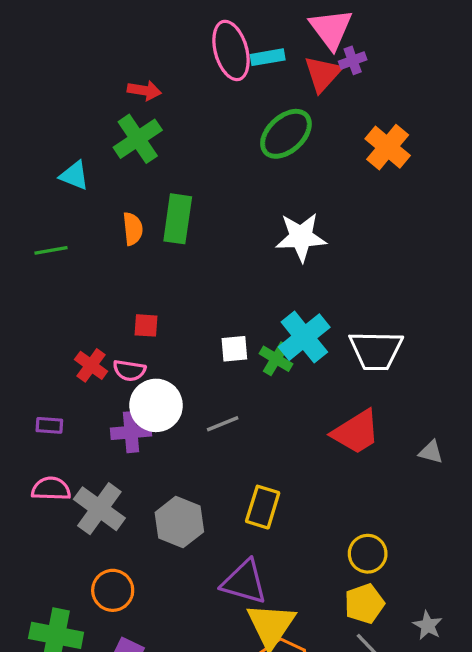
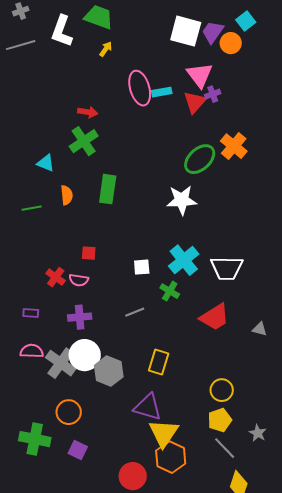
green ellipse: (286, 134) -> (200, 159), moved
orange semicircle: (133, 229) -> (67, 195), moved
green cross: (276, 359) -> (170, 291), moved
white circle: (156, 405) -> (85, 355), moved

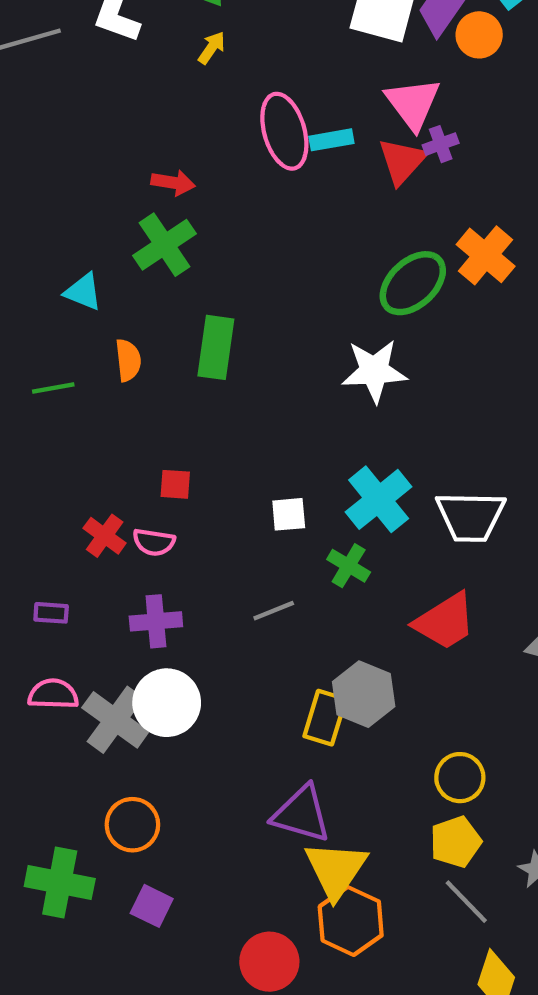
gray hexagon: (109, 371) -> (364, 694), moved

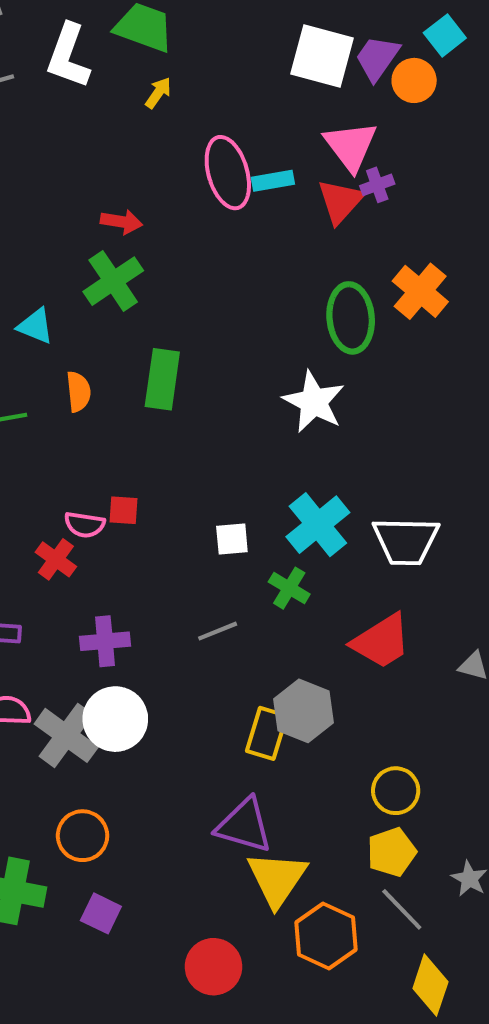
green ellipse: (413, 283) -> (351, 318), turned -52
white star: (374, 371) -> (314, 402), turned 30
pink semicircle: (154, 542) -> (85, 525), moved
orange hexagon: (351, 921) -> (326, 936), moved

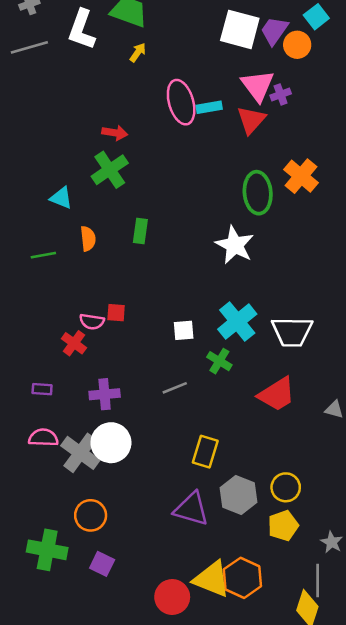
purple cross: (377, 185) -> (281, 94), moved
green rectangle: (162, 379) -> (140, 231), size x0.7
gray hexagon: (304, 711) -> (239, 495), moved
yellow triangle: (277, 879) -> (212, 579), moved, turned -42
gray line: (402, 909) -> (318, 580), moved, turned 44

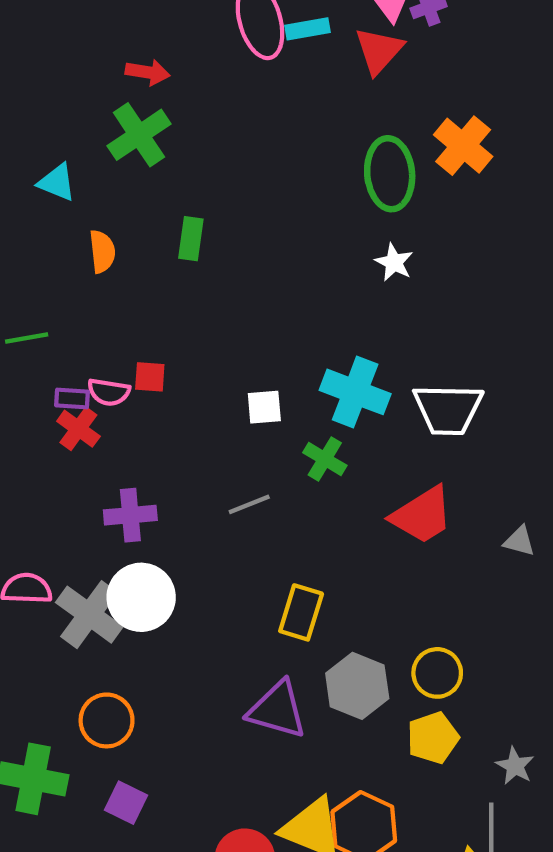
white star: (235, 245) -> (394, 262), moved, size x0.6
green line: (43, 255) -> (27, 338), moved
cyan cross: (237, 322) -> (355, 392), turned -30
purple rectangle: (42, 389) -> (72, 398), moved

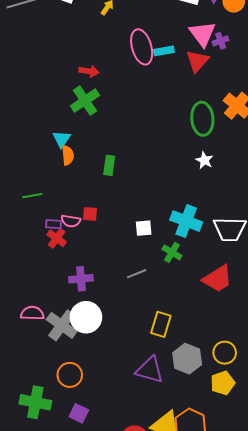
cyan triangle: (57, 182) -> (62, 139), moved, turned 42
green rectangle: (191, 239) -> (109, 165), moved

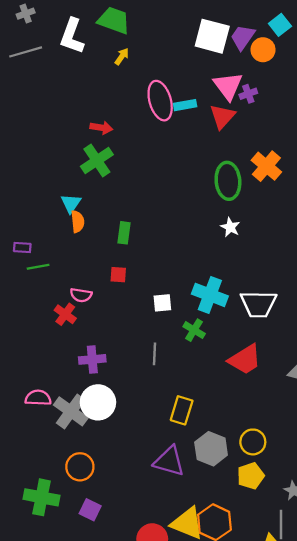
red square: (90, 214) -> (118, 275), moved
purple rectangle: (54, 224) -> (22, 248), moved
gray line: (137, 274) -> (154, 354), turned -66

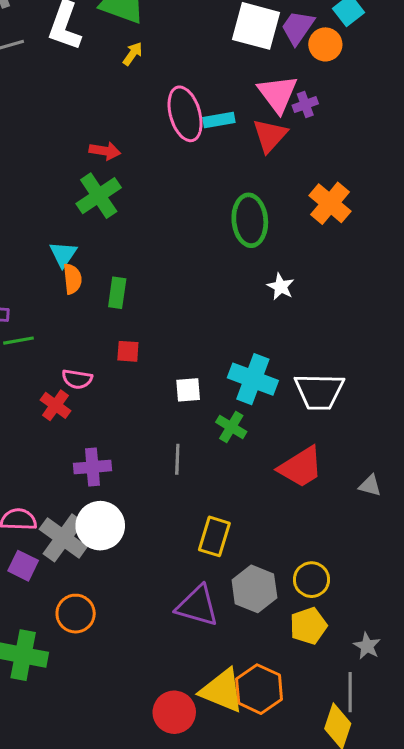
green ellipse: (228, 181) -> (250, 220), moved
green rectangle: (124, 233) -> (117, 293), moved
purple square: (90, 510) -> (23, 566), moved

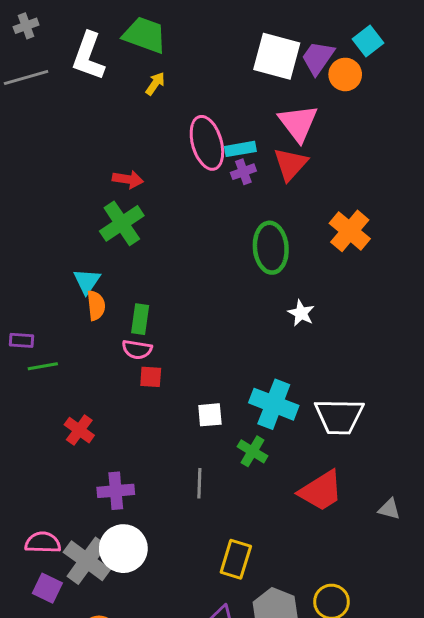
purple cross: (305, 105) -> (243, 172), moved
pink semicircle: (77, 379) -> (137, 350), moved

